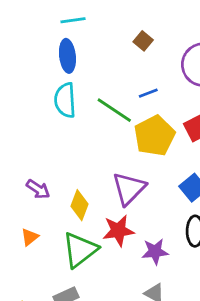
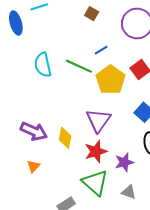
blue ellipse: (67, 56) -> (16, 23), moved
purple arrow: (38, 189) -> (34, 131), size x1.5
green triangle: (80, 250) -> (95, 183), moved, turned -32

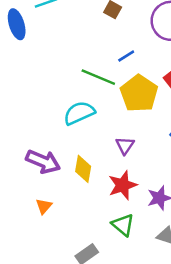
cyan semicircle: (43, 65) -> (79, 113), moved, turned 80
purple triangle: (98, 120) -> (125, 145), size x0.6
green triangle: (95, 183) -> (123, 225), size x0.7

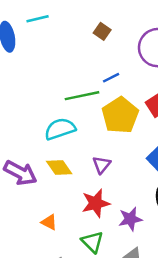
green line: (98, 77) -> (82, 96), turned -40
yellow diamond: (83, 169) -> (59, 168), moved, turned -50
orange triangle: (44, 206) -> (49, 222), moved, turned -49

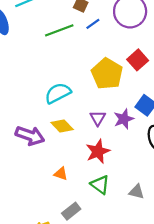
blue line: (111, 78) -> (93, 24), moved
green line: (82, 96) -> (59, 30), moved
purple star: (130, 219) -> (124, 119), moved

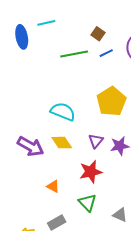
cyan semicircle: (58, 93) -> (63, 112), turned 40

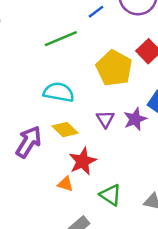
green line: (74, 54) -> (61, 39), moved
purple arrow: (31, 146) -> (29, 142), turned -76
red star: (91, 172) -> (83, 161), moved

